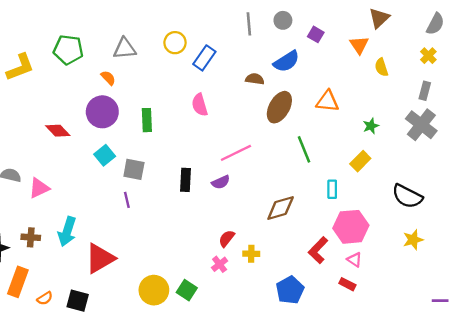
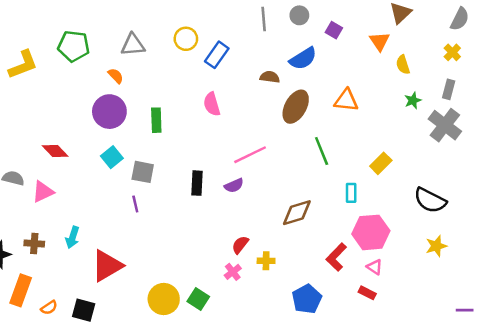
green star: (371, 126) -> (413, 100), moved
red diamond: (58, 131) -> (55, 151), moved
cyan arrow: (67, 231) -> (72, 237), size x0.7

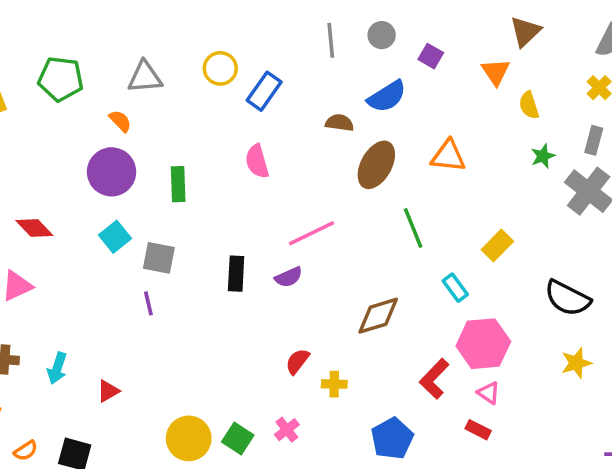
cyan rectangle: (351, 193) -> (455, 288), turned -36
cyan arrow: (72, 237) -> (57, 368), moved
red triangle: (107, 266) -> (108, 391), size x0.5
pink cross: (233, 272) -> (287, 430), moved

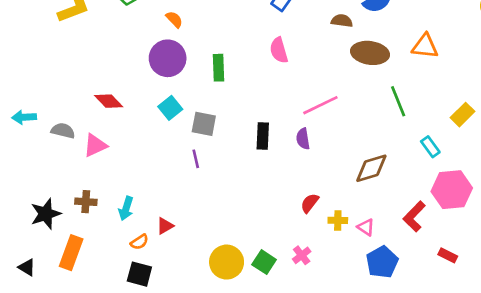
brown ellipse: (376, 165) -> (370, 53), turned 69
purple semicircle: (289, 277) -> (303, 139), turned 105
pink triangle: (489, 393) -> (366, 227), moved
orange semicircle: (26, 451) -> (139, 242), moved

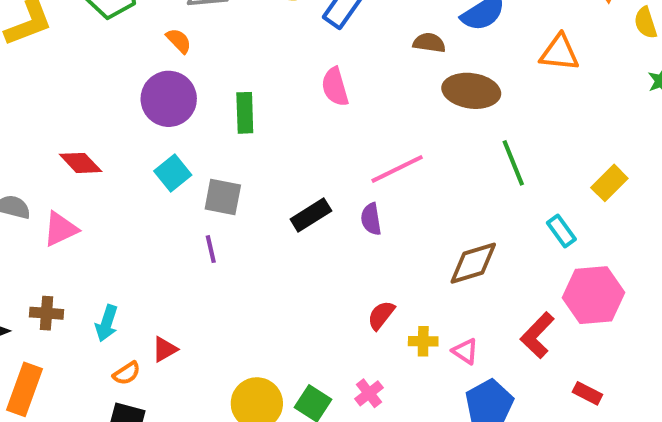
orange triangle: (425, 46) -> (559, 53), moved
black rectangle: (263, 136) -> (311, 215), turned 55

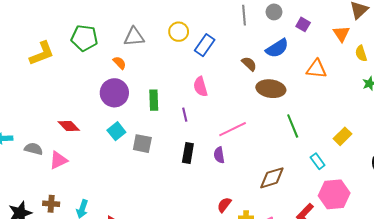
brown semicircle: (429, 43) -> (249, 64), turned 35
black rectangle: (311, 215) -> (188, 153), turned -48
purple line: (211, 249) -> (185, 115), moved

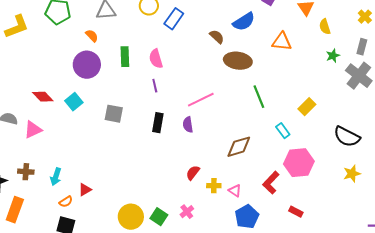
pink semicircle: (200, 87) -> (156, 59), moved
green rectangle: (154, 100) -> (125, 57), moved
cyan square: (116, 131) -> (74, 102), moved

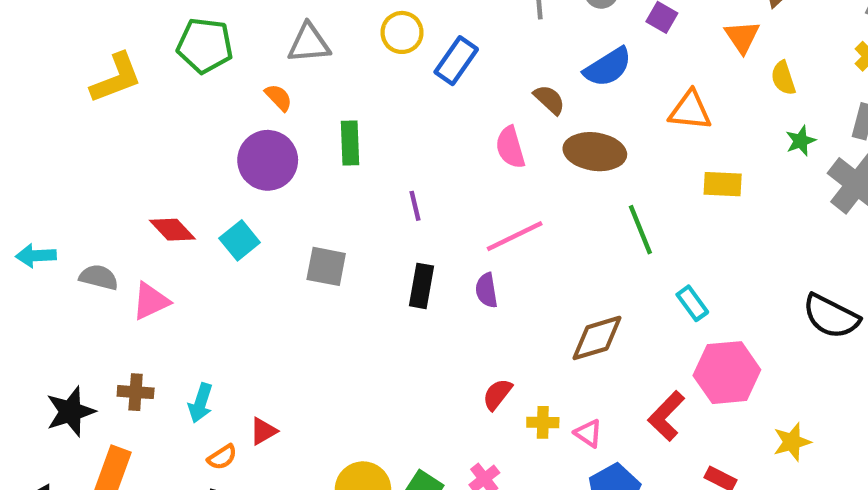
pink semicircle: (156, 59) -> (510, 147), moved
yellow rectangle: (307, 107) -> (723, 184), moved, turned 48
yellow star: (352, 174) -> (792, 442), moved

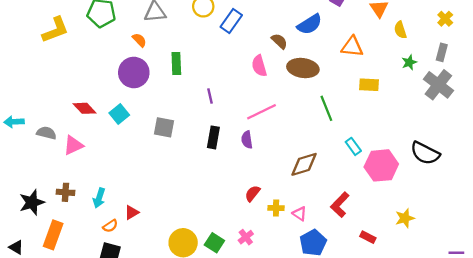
pink hexagon: (727, 373) -> (381, 165), moved

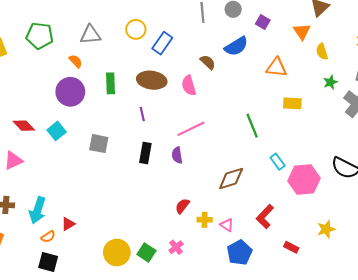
brown ellipse: (303, 68) -> (152, 80), moved
cyan arrow: (99, 198) -> (38, 210), size x1.4

